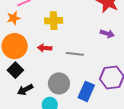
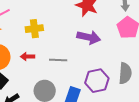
purple arrow: (107, 34) -> (89, 37), size x1.6

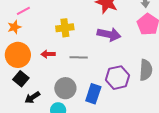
yellow cross: (34, 29) -> (65, 28), moved

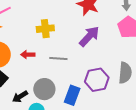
purple arrow: (109, 34) -> (89, 36), turned -60
black arrow: (32, 97) -> (20, 97), moved

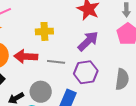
red arrow: (28, 55) -> (26, 56), size x1.6
purple hexagon: (97, 80) -> (86, 72), moved

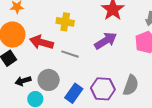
purple hexagon: (86, 72) -> (103, 89), moved

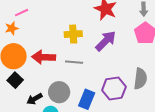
yellow cross: (65, 22) -> (73, 34), moved

